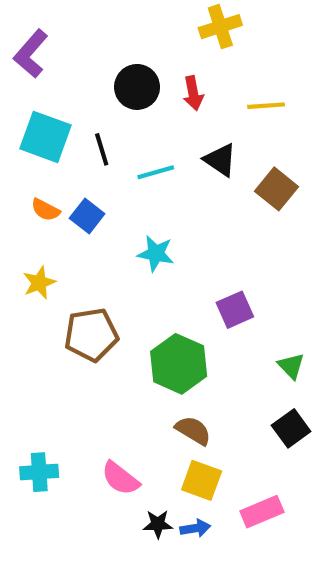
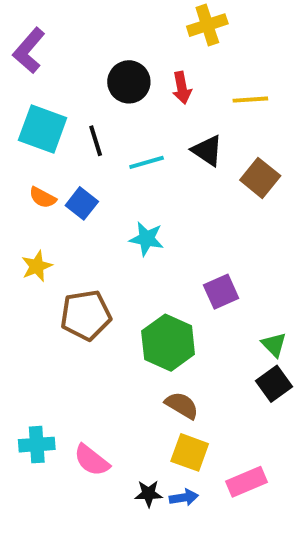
black square: (291, 428) -> (274, 384), moved
pink semicircle: (120, 478) -> (92, 460), moved

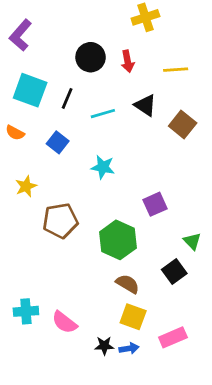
black line: (96, 141) -> (67, 98), turned 40
orange semicircle: (43, 198) -> (15, 133), moved
black square: (274, 384) -> (174, 271), moved

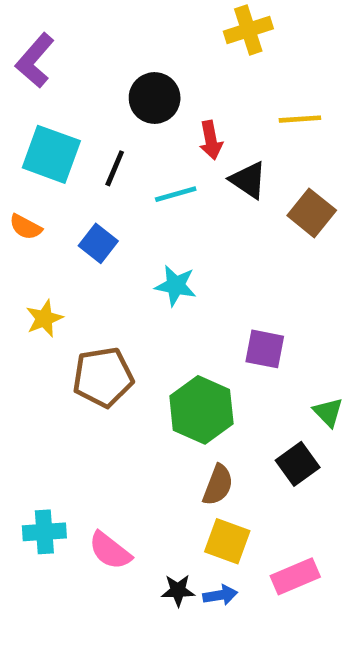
red arrow: (128, 61) -> (211, 140), moved
purple square: (155, 204) -> (265, 349), turned 35
brown semicircle: (128, 284) -> (218, 485), turned 80

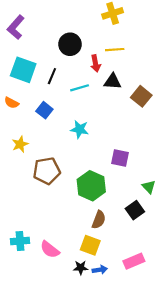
yellow line: (300, 119) -> (115, 50), moved
black triangle: (248, 180) -> (113, 81), turned -30
yellow square: (227, 541) -> (90, 245), moved

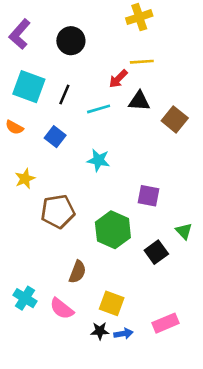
black circle: (70, 44) -> (71, 41), moved
red arrow: (96, 63) -> (118, 79), turned 56
black square: (135, 210) -> (156, 252), moved
brown semicircle: (99, 220) -> (77, 272), moved
cyan cross: (20, 241) -> (25, 298), turned 36

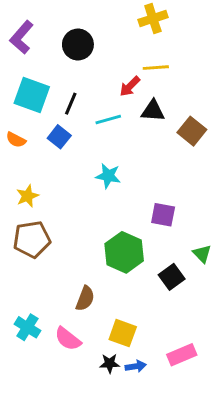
blue square: (55, 137) -> (59, 137), moved
brown pentagon: (58, 211) -> (32, 239), moved

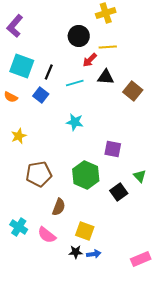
black circle: (78, 45) -> (79, 36), moved
brown pentagon: (32, 239) -> (39, 174), moved
pink rectangle: (182, 355) -> (141, 259), moved

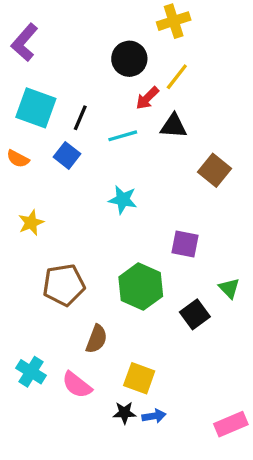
yellow line: (108, 47) -> (177, 77), turned -48
brown square: (133, 91) -> (215, 170), moved

